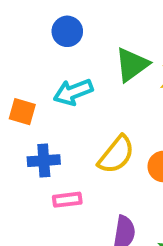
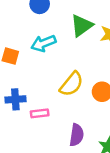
blue cross: (44, 161) -> (15, 99), moved

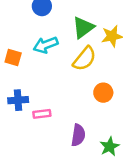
yellow semicircle: (71, 84) -> (84, 59), moved

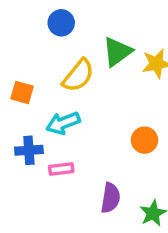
cyan arrow: (46, 45) -> (63, 123), moved
yellow semicircle: (84, 59) -> (78, 75), moved

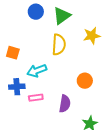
green triangle: (117, 52) -> (62, 16), moved
yellow semicircle: (78, 75) -> (59, 45), moved, turned -35
purple semicircle: (111, 198) -> (65, 104), moved

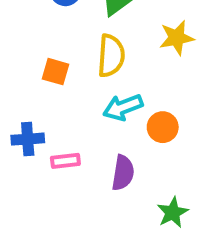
orange square: (13, 53) -> (55, 72), moved
cyan arrow: (37, 71) -> (123, 107), moved

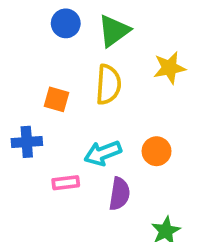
cyan arrow: (123, 107) -> (103, 153), moved
blue cross: (28, 139) -> (27, 142), moved

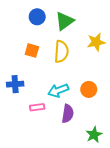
orange square: (56, 99) -> (32, 50), moved

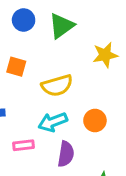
yellow semicircle: (61, 52) -> (57, 86), moved, turned 70

